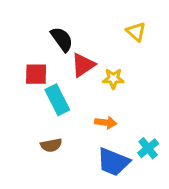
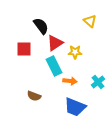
cyan rectangle: (57, 100) -> (54, 66), moved
brown semicircle: (51, 145) -> (34, 96), turned 32
cyan cross: (148, 148) -> (98, 82), moved

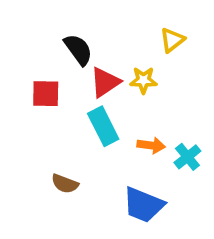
yellow triangle: (90, 21) -> (172, 40), turned 40
yellow star: (75, 52) -> (143, 80), moved
orange arrow: (70, 81) -> (151, 145), moved

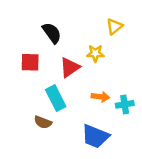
red triangle: (105, 82) -> (70, 67), moved
cyan rectangle: (103, 126) -> (56, 98), moved
cyan cross: (187, 157) -> (125, 104), turned 30

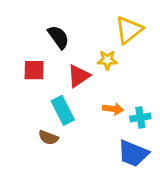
yellow triangle: (114, 26) -> (129, 30), size x1.5
blue trapezoid: (95, 136) -> (133, 153), moved

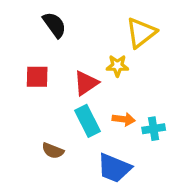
black semicircle: (58, 37) -> (54, 25), moved
cyan rectangle: (63, 110) -> (88, 121), moved
blue trapezoid: (133, 153) -> (114, 168), moved

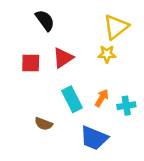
yellow star: (117, 66) -> (107, 54), moved
red triangle: (86, 83) -> (63, 58), moved
orange arrow: (124, 119) -> (102, 98), turned -66

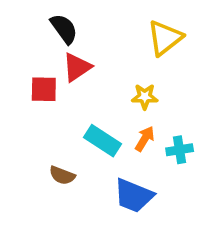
yellow star: (107, 54) -> (145, 97), moved
red triangle: (63, 58) -> (77, 67), moved
cyan rectangle: (72, 99) -> (102, 141), turned -30

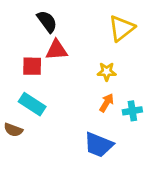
red triangle: (77, 67) -> (57, 50), turned 30
cyan rectangle: (102, 141) -> (32, 104), moved
brown semicircle: (62, 175) -> (13, 130), moved

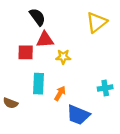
yellow star: (107, 72) -> (63, 57), moved
orange arrow: (107, 103) -> (60, 93), moved
cyan rectangle: (32, 104) -> (38, 84), moved, turned 60

